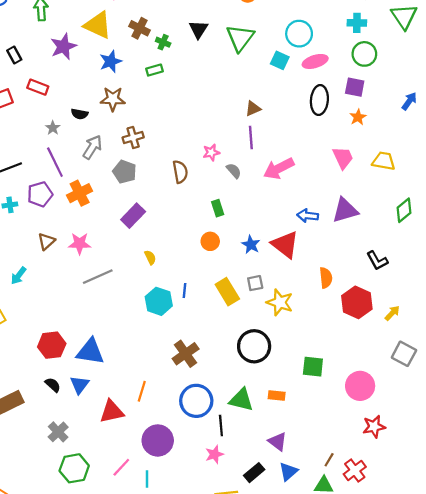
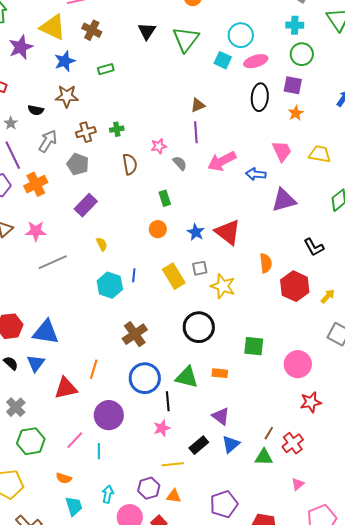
green cross: (163, 42) -> (117, 129), moved, turned -32
blue arrow: (308, 216) -> (256, 174), moved

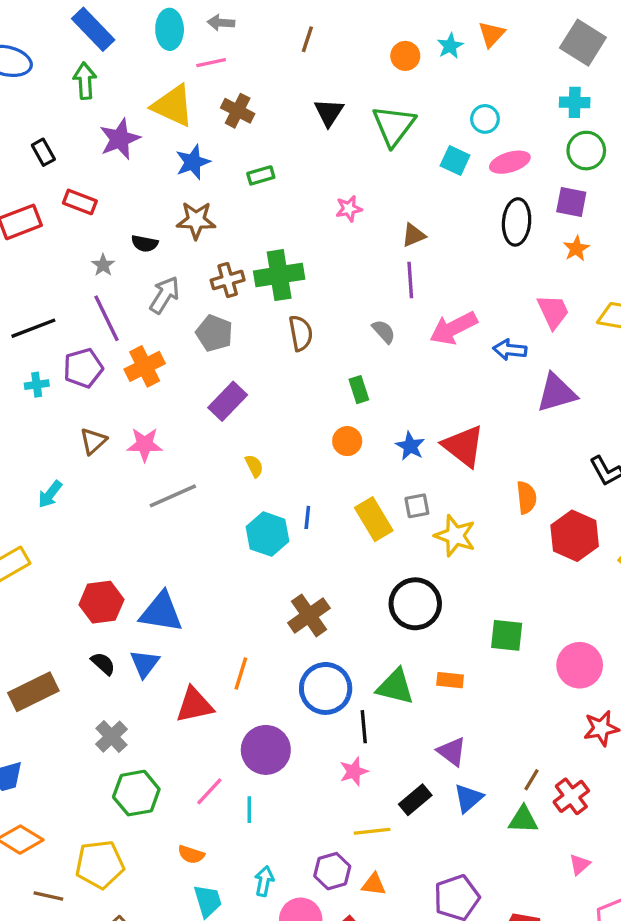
cyan circle: (241, 35) -> (485, 119), size x0.7
green cross: (117, 129) -> (279, 275), size x2.0
pink star: (159, 146) -> (349, 209), moved

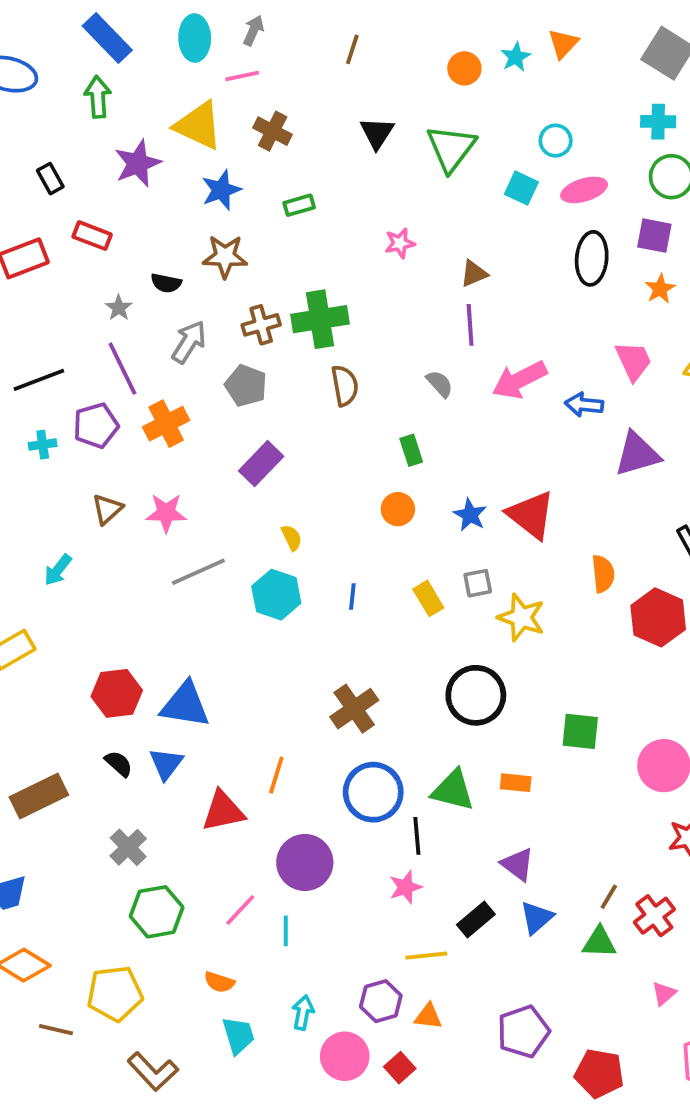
gray arrow: (221, 23) -> (254, 30), turned 110
yellow rectangle: (374, 519) -> (428, 598), size x0.7
cyan hexagon: (267, 534) -> (276, 595), moved

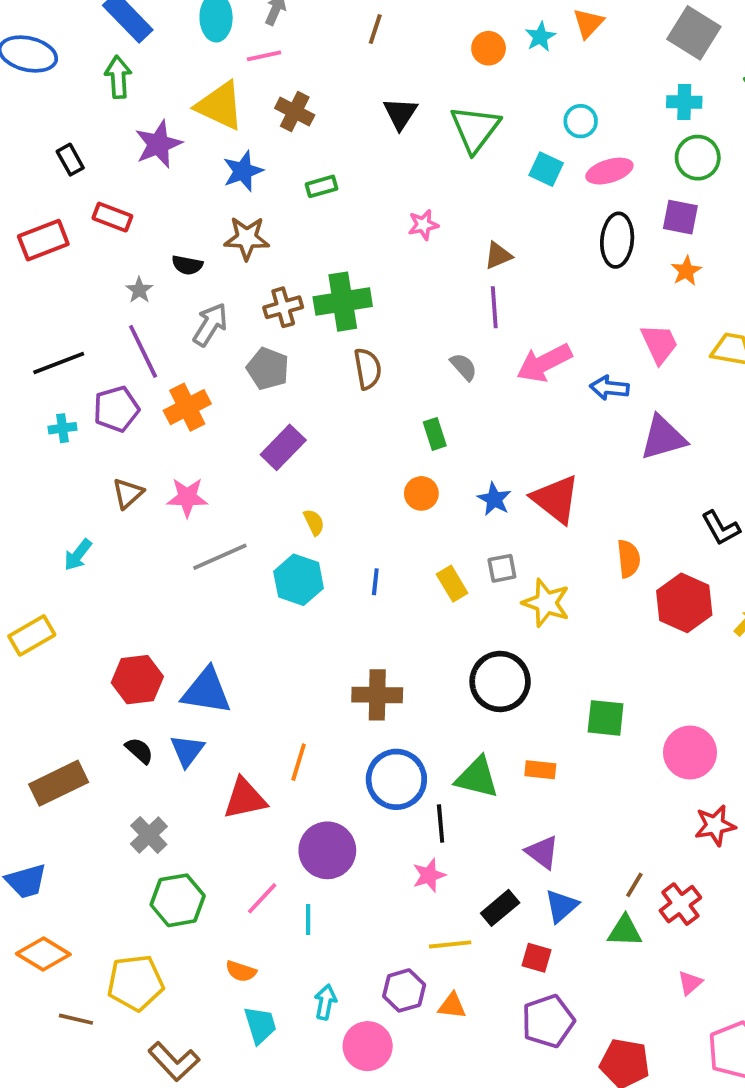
brown cross: (354, 709) -> (377, 695), turned 36
red square: (400, 1068) -> (536, 958), moved, turned -32

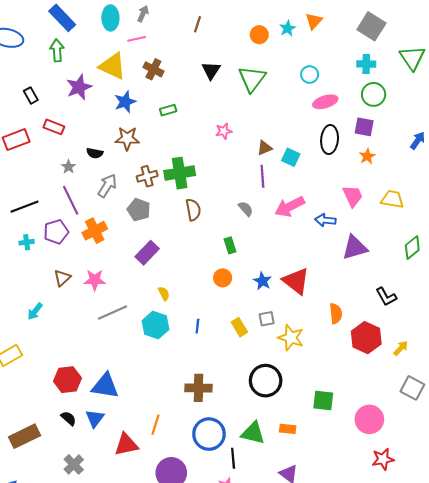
cyan square: (546, 169) -> (291, 157), moved

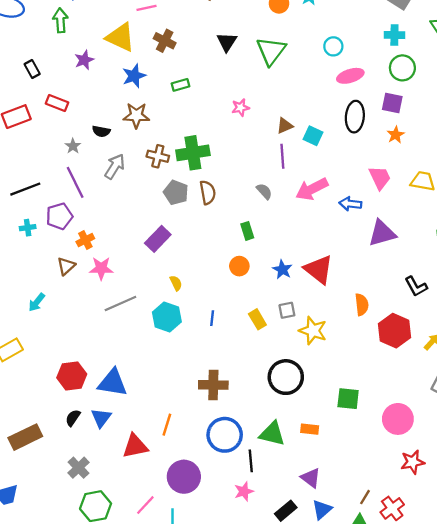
purple star: (79, 87) -> (84, 60), size x0.7
brown cross: (147, 176) -> (158, 156), turned 30
gray pentagon: (139, 210) -> (176, 192), moved
orange cross: (95, 231) -> (85, 240), moved, size x0.7
black semicircle: (69, 418) -> (73, 418), turned -98

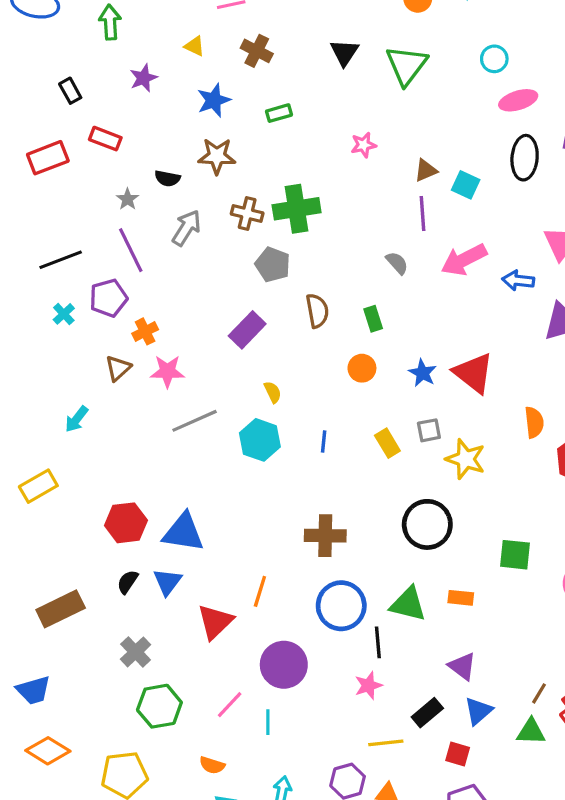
yellow triangle: (120, 37) -> (195, 46), size x0.5
brown semicircle: (208, 192) -> (317, 311), moved
cyan cross: (28, 228) -> (64, 314), turned -35
red triangle: (135, 446) -> (215, 622), turned -32

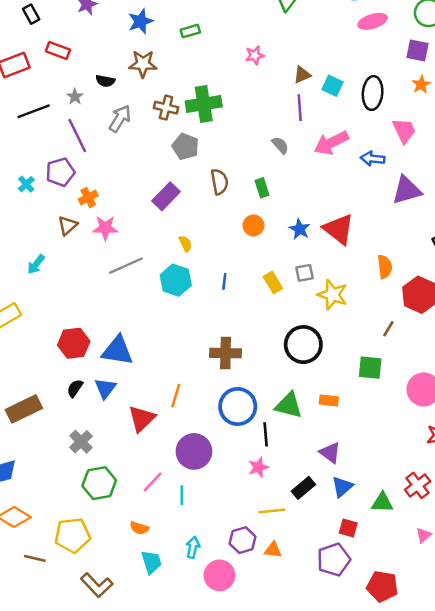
black ellipse: (525, 158) -> (373, 93), moved
black line: (61, 260) -> (34, 111), moved
brown line: (539, 693) -> (388, 329), moved
red square: (458, 754) -> (348, 528), moved

